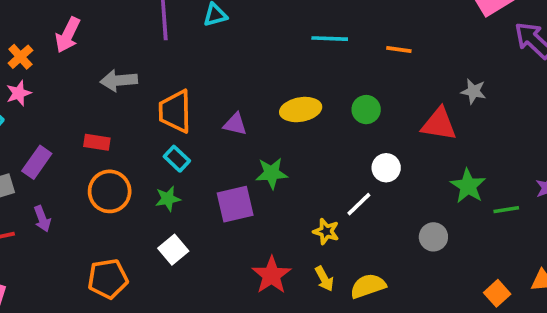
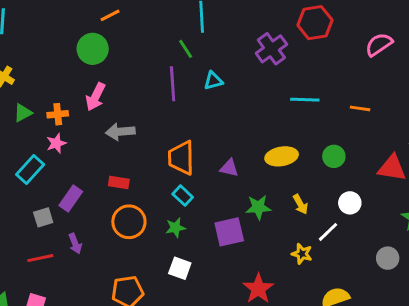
orange cross: (20, 57) -> (58, 114), turned 36
gray arrow: (119, 80) -> (120, 132), moved
white square: (173, 250) -> (180, 268), turned -30
yellow arrow: (324, 279) -> (300, 204), moved

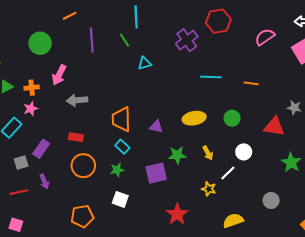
green circle: (93, 49) -> (40, 43), moved
purple line: (173, 84) -> (92, 40), moved
gray circle: (388, 258) -> (271, 200), moved

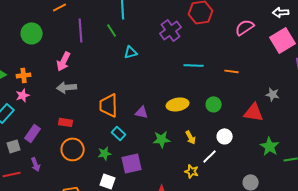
pink arrow: (59, 75) -> (64, 61), moved
cyan rectangle: (122, 147) -> (119, 133), moved
purple square: (156, 173) -> (132, 163), moved

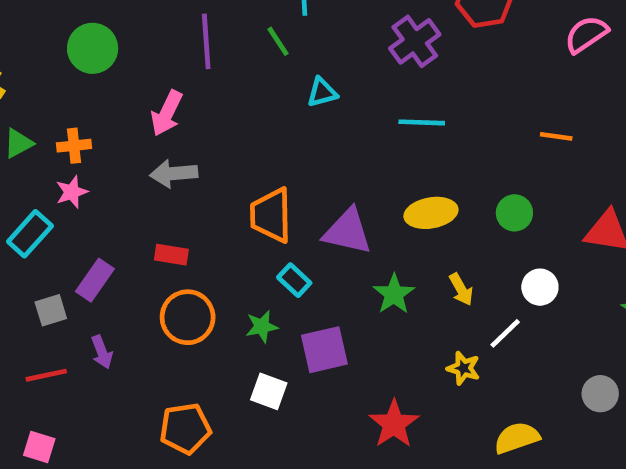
cyan line: (194, 65) -> (422, 122), moved
purple triangle: (142, 112) -> (348, 231), size x1.6
green star: (162, 139) -> (394, 294), turned -30

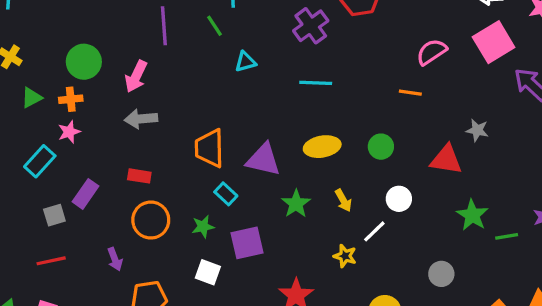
pink semicircle: (586, 34) -> (432, 52), moved
green circle: (93, 48) -> (84, 62), moved
purple arrow: (102, 352) -> (115, 259), moved

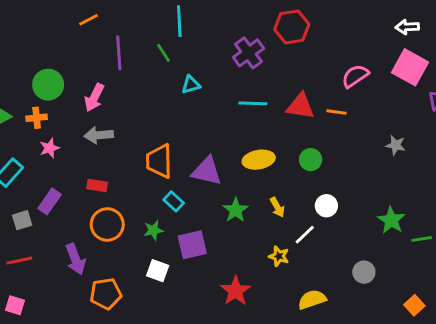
pink square: (494, 42) -> (410, 67), turned -30
pink star: (69, 132) -> (50, 148), moved
red triangle: (446, 160) -> (300, 106), moved
purple arrow: (115, 259) -> (76, 259), size x1.5

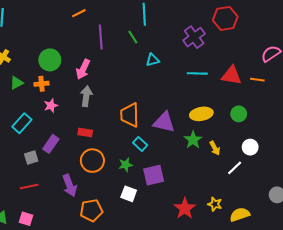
gray arrow: (99, 135) -> (86, 96), turned 102
green star: (236, 210) -> (193, 140), moved
yellow star: (279, 256) -> (215, 204), moved

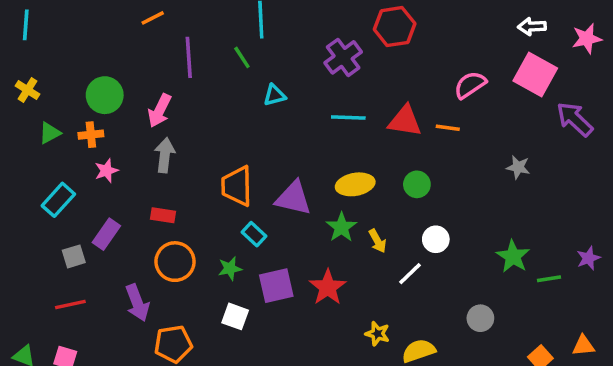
red star: (185, 208) -> (328, 287), moved

